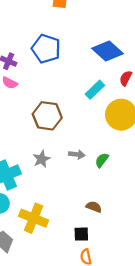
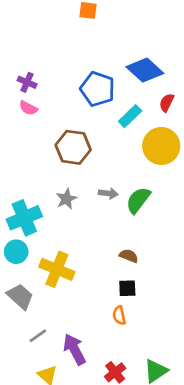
blue pentagon: (46, 49) -> (98, 89), moved
green semicircle: (102, 160) -> (138, 200), size x1.5
black square: (81, 234) -> (127, 288), moved

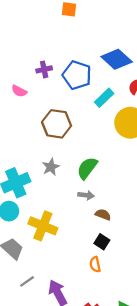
purple cross: (27, 82) -> (44, 69), moved, turned -35
gray arrow: (108, 193) -> (86, 195), moved
green semicircle: (138, 200) -> (87, 168), moved
black square: (127, 288) -> (102, 242), turned 35

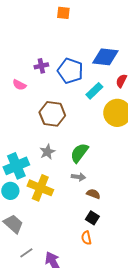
blue diamond: (117, 59) -> (105, 57), turned -36
yellow cross: (43, 226) -> (40, 188), moved

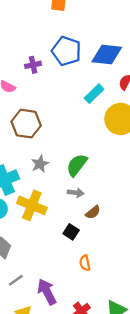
blue pentagon: (70, 71) -> (66, 51), moved
brown hexagon: (52, 114) -> (26, 124), moved
brown semicircle: (93, 194) -> (93, 212), turned 120
black square: (92, 218) -> (71, 232), moved

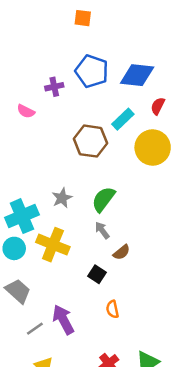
brown hexagon: (26, 124) -> (90, 141), moved
gray arrow: (76, 193) -> (102, 230), turned -133
purple arrow: (47, 292) -> (63, 320), moved

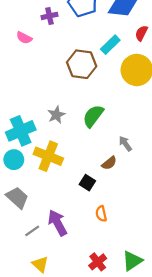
gray arrow: (102, 230) -> (125, 144), moved

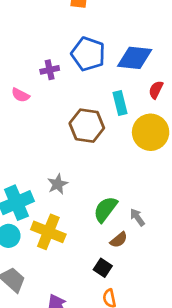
cyan rectangle: (110, 45) -> (120, 103), turned -60
green semicircle: (93, 116) -> (105, 209), moved
black square: (87, 183) -> (103, 268), moved

